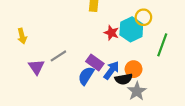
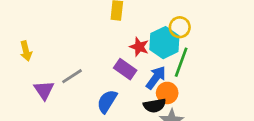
green line: (162, 45) -> (181, 62), moved
purple rectangle: (95, 63) -> (125, 69), moved
blue arrow: (111, 70) -> (156, 78), moved

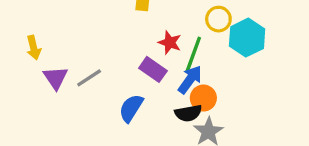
cyan hexagon: (164, 43) -> (247, 38), moved
green line: (181, 62) -> (193, 54), moved
purple triangle: (44, 90) -> (55, 78), moved

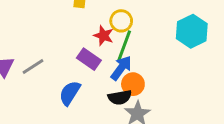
yellow circle: (218, 19) -> (121, 21), moved
cyan hexagon: (247, 38) -> (192, 31), moved

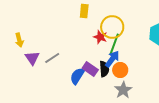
yellow circle: (121, 21) -> (112, 27), size x1.5
purple rectangle: (89, 59) -> (90, 69), moved
black semicircle: (120, 97) -> (104, 69), moved, turned -84

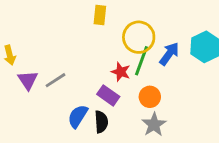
red star: (100, 37) -> (121, 72), moved
blue arrow: (112, 59) -> (169, 54), moved
black semicircle: (104, 69) -> (101, 122), moved
blue semicircle: (77, 76) -> (78, 116), moved

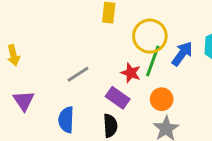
purple triangle: (28, 80) -> (24, 101), moved
gray line: (56, 80) -> (78, 74), moved
blue semicircle: (78, 116) -> (66, 120), moved, turned -30

